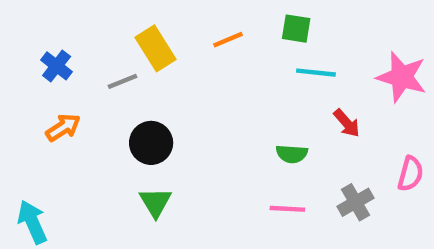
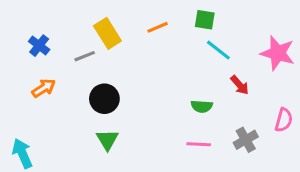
cyan line: (316, 73) -> (218, 50), turned 32

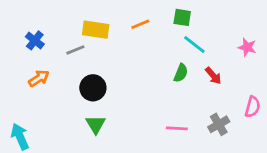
yellow rectangle: (107, 33) -> (96, 30), turned -50
pink star: (278, 53) -> (247, 47), size x0.6
green semicircle: (202, 106) -> (181, 73), moved, turned -72

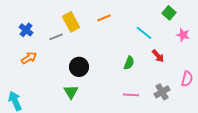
green square: (182, 17) -> (169, 13), moved, turned 32
yellow rectangle: (96, 30) -> (71, 22), turned 54
green semicircle: (181, 73) -> (129, 63), moved
black circle: (93, 88) -> (79, 67), moved

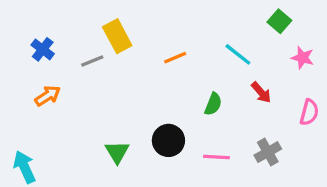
orange line: (104, 18) -> (175, 58), moved
black circle: (79, 67) -> (168, 140), moved
pink semicircle: (187, 79) -> (309, 112), moved

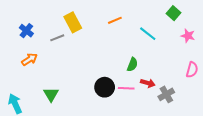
orange line: (175, 58) -> (115, 20), moved
red arrow: (261, 92) -> (148, 83), moved, turned -32
green triangle: (117, 152) -> (51, 94), moved
pink line: (216, 157) -> (126, 88), moved

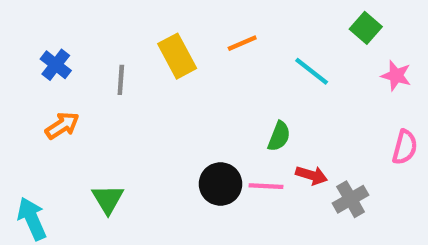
yellow rectangle: (73, 22) -> (177, 56), moved
gray line: (57, 38) -> (121, 80), turned -64

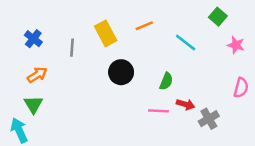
black circle: (221, 184) -> (121, 72), moved
green triangle: (108, 199) -> (33, 104), moved

